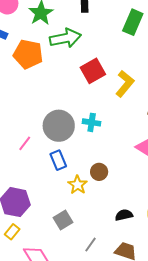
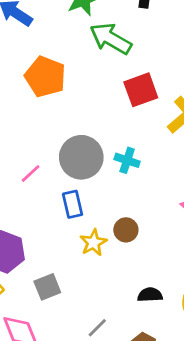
green arrow: (65, 38) -> (111, 39), turned -148
orange pentagon: (28, 54) -> (45, 77), moved
gray square: (63, 220) -> (47, 287), moved

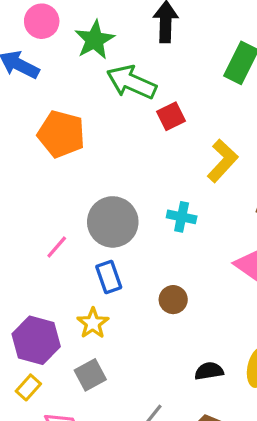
red square: (141, 90) -> (171, 116), moved, size x0.7
cyan cross: (127, 160) -> (182, 217), moved
yellow star: (93, 243) -> (93, 323), moved

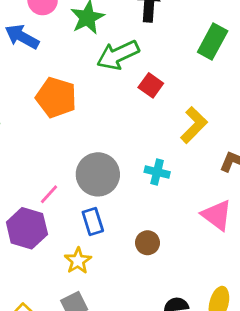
green arrow: (131, 82) -> (118, 55), turned -51
red square: (171, 116) -> (151, 85), turned -30
purple hexagon: (36, 340) -> (27, 228), moved

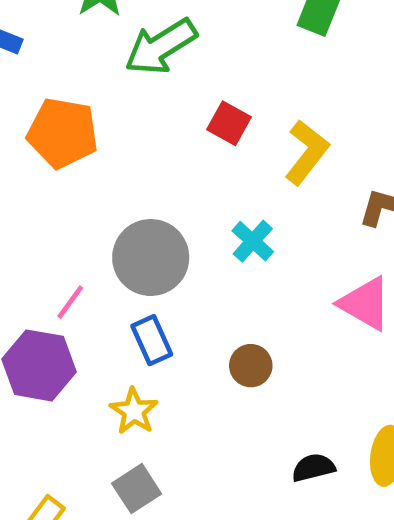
red square: (151, 85) -> (229, 123), moved
cyan cross: (157, 172) -> (253, 241), turned 35

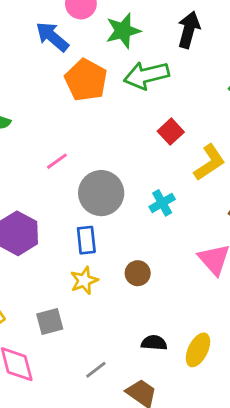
orange pentagon: (63, 133) -> (86, 80), moved
pink line: (70, 302) -> (57, 161), moved
yellow star: (134, 411) -> (84, 281), moved

